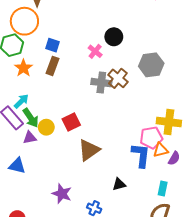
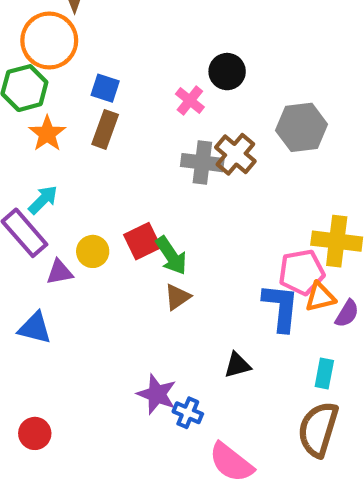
green arrow: (31, 118) -> (171, 256), moved
brown triangle: (89, 150) -> (177, 297), size x0.6
purple star: (62, 194) -> (157, 394), moved

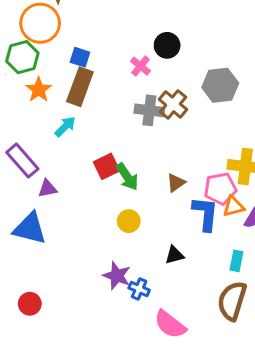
brown rectangle: (105, 129) -> (80, 87), size x1.4
cyan arrow: (43, 200) -> (65, 127), moved
yellow circle: (93, 251) -> (129, 221), moved
brown triangle: (177, 297) -> (176, 183), moved
blue triangle: (35, 328) -> (30, 228), size x1.4

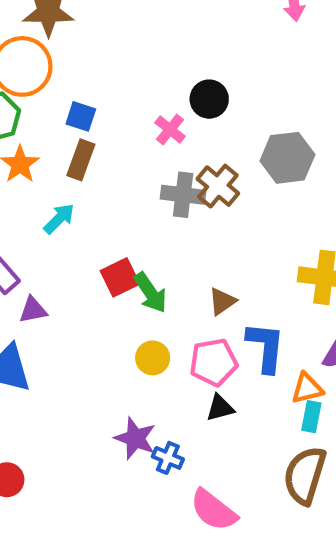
brown rectangle: (80, 87) -> (81, 160), size x0.7
pink pentagon: (220, 189) -> (214, 362), moved
orange triangle: (234, 206) -> (307, 388), moved

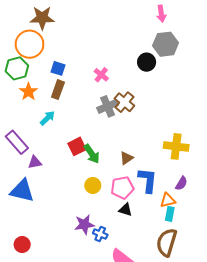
black circle: (209, 99) -> (147, 62), moved
gray hexagon: (287, 158) -> (166, 44), moved
gray cross: (183, 195) -> (108, 106), turned -30
black triangle: (220, 408) -> (125, 210), turned 32
purple star: (135, 438) -> (84, 224), turned -30

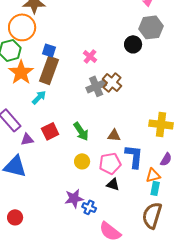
brown rectangle: (58, 90) -> (49, 70), size x1.5
orange star: (28, 92) -> (21, 72), size x1.4
red square: (77, 146) -> (50, 131), moved
brown triangle: (127, 158) -> (114, 135), turned 40

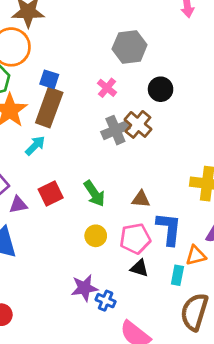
gray hexagon: (151, 27) -> (130, 47), moved
black circle: (133, 44) -> (161, 89), moved
cyan rectangle: (155, 188) -> (177, 275), moved

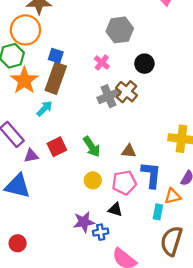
black triangle: (139, 268) -> (115, 210), moved
blue cross: (106, 301) -> (101, 232), turned -32

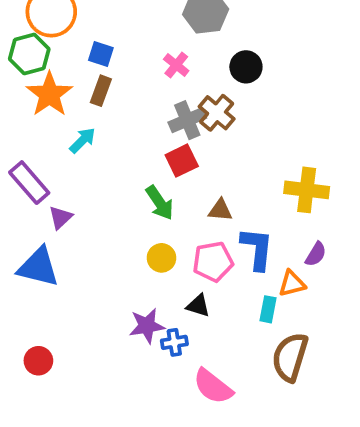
brown rectangle: (56, 78) -> (101, 91), size x0.6
red square: (57, 147) -> (182, 161), moved
purple triangle: (31, 156) -> (60, 217), turned -32

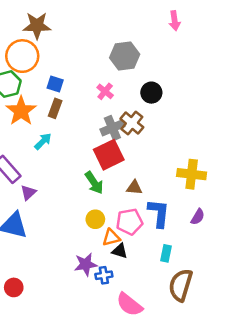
red square: (182, 161) -> (109, 155), size x1.4
orange triangle: (292, 284) -> (111, 238), moved

